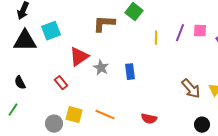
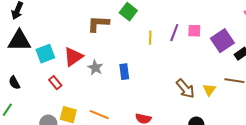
cyan square: (51, 31) -> (45, 54), moved

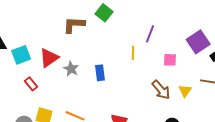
pink square: (194, 31) -> (170, 60), moved
yellow line: (150, 38) -> (133, 53), moved

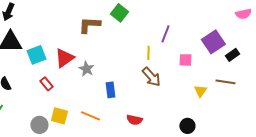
blue rectangle: (100, 73) -> (110, 90), moved
brown arrow: (161, 90) -> (151, 77), moved

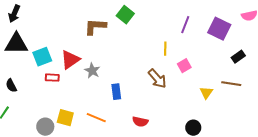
purple line: (165, 34) -> (185, 25), moved
purple square: (213, 42) -> (219, 29), moved, turned -30
yellow line: (148, 53) -> (165, 49), moved
pink square: (185, 60) -> (184, 66), moved, turned -32
red rectangle: (46, 84) -> (52, 78), moved, turned -48

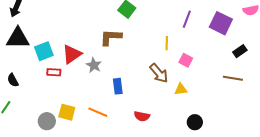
brown L-shape: (95, 27) -> (111, 37), moved
pink square: (184, 66) -> (186, 60), turned -32
yellow triangle: (206, 93) -> (181, 89), moved, turned 48

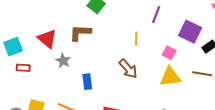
purple square: (221, 23) -> (190, 32), moved
red triangle: (72, 54) -> (47, 39), moved, turned -45
pink square: (186, 60) -> (169, 53), moved
yellow triangle: (181, 89) -> (170, 77), moved, size x1.6

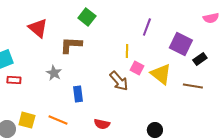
red triangle: (47, 39) -> (38, 28), moved
pink square: (169, 53) -> (137, 68), moved
yellow triangle: (170, 77) -> (161, 74), moved, turned 45

